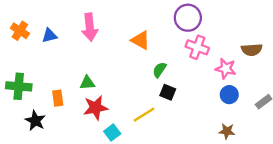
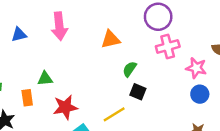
orange triangle: (141, 40) -> (111, 39), turned -42
pink cross: (197, 47) -> (168, 47), turned -35
green triangle: (87, 83) -> (45, 79), moved

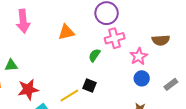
pink star: (196, 68) -> (139, 56), turned 30
green semicircle: (130, 69) -> (94, 55), moved
black square: (138, 92) -> (89, 85), moved

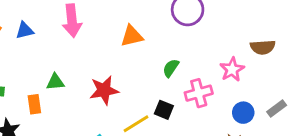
pink cross: (115, 38) -> (199, 93), moved
blue circle: (142, 78) -> (243, 113), moved
red star: (28, 89) -> (104, 90), moved

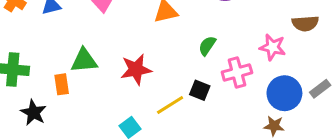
pink star: (232, 69) -> (273, 47), turned -30
green triangle: (55, 82) -> (84, 61), size x1.4
blue circle: (243, 113) -> (284, 93), size x1.5

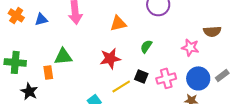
red star: (136, 69) -> (110, 58), moved
pink cross: (237, 72) -> (166, 78), moved

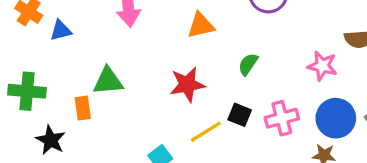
blue triangle: (41, 19) -> (61, 30), moved

